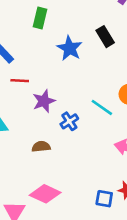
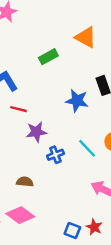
green rectangle: (40, 18) -> (48, 57), turned 36
blue star: (70, 48) -> (77, 101), moved, turned -30
brown semicircle: (41, 147) -> (25, 182), moved

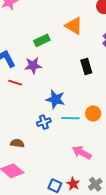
blue star: (77, 101) -> (55, 99), moved
purple star: (36, 132) -> (33, 66), moved
cyan line: (87, 148) -> (70, 118), turned -48

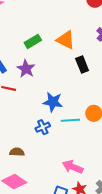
orange triangle: (74, 26) -> (66, 40), moved
purple star: (33, 66) -> (26, 69), turned -30
pink arrow: (82, 153) -> (73, 167), moved

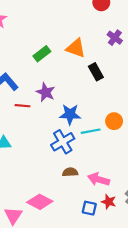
purple star: (26, 69) -> (46, 92), moved
blue cross: (43, 127) -> (63, 142), size x1.5
brown semicircle: (17, 152) -> (70, 172), moved

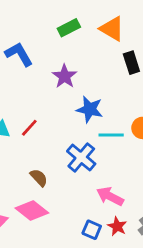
red line: (22, 106) -> (29, 128), moved, turned -64
blue cross: (63, 142) -> (81, 157), moved, turned -30
brown semicircle: (70, 172) -> (39, 178), moved, turned 40

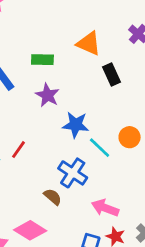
green rectangle: (69, 28) -> (42, 60), moved, turned 35
cyan line: (111, 135) -> (100, 148), turned 50
brown semicircle: (39, 178) -> (53, 197), moved

